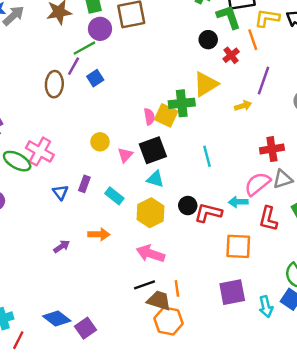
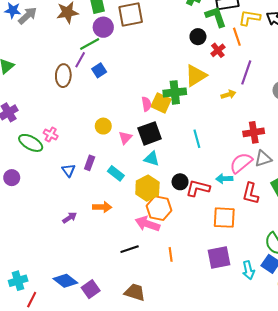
pink cross: (40, 151) -> (51, 134), size x0.6
black line: (144, 285) -> (130, 249), moved
brown trapezoid: (159, 300) -> (135, 292), moved
orange hexagon: (169, 321) -> (159, 208), moved

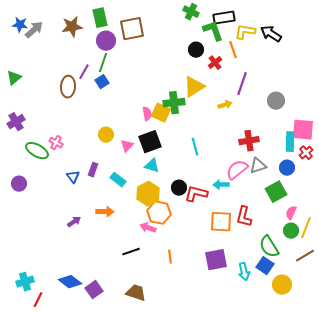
green line: (90, 44) -> (103, 63), moved, turned -42
red L-shape: (251, 193) -> (244, 217), moved
pink arrow: (147, 224) -> (148, 228), size x0.7

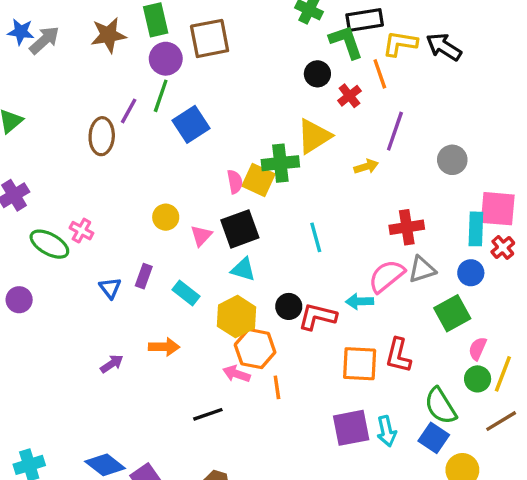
blue square: (102, 82) -> (191, 124), moved, size x1.5
orange line: (170, 257) -> (277, 387), moved
cyan arrow: (244, 272) -> (387, 431), moved

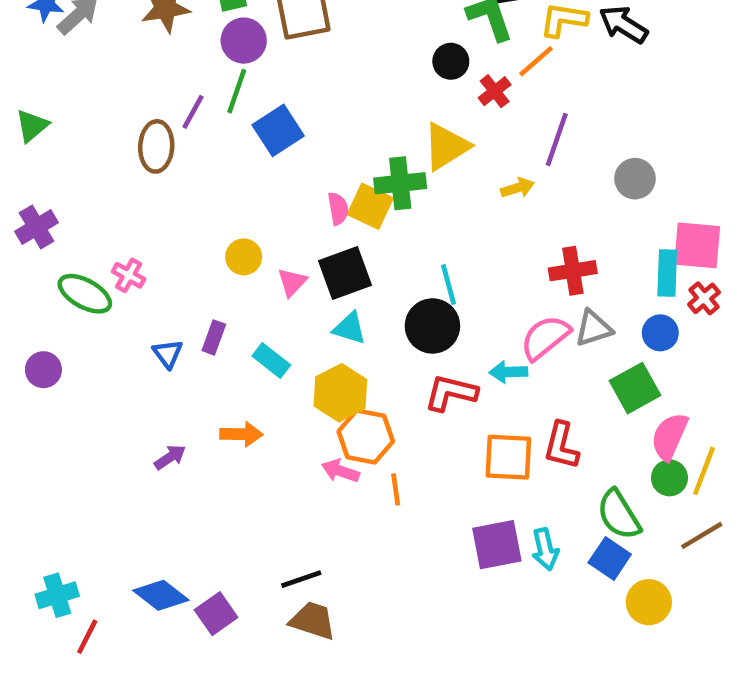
orange line: (380, 74) -> (536, 61), turned 68
black circle: (289, 306) -> (432, 326), moved, size x1.5
pink semicircle: (478, 349) -> (669, 436), size x1.5
black line: (208, 414) -> (301, 579), moved

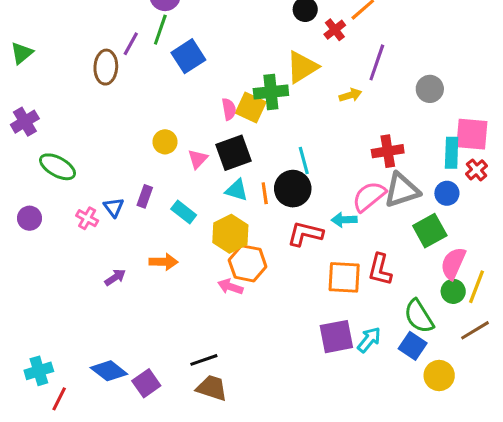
pink cross: (129, 275) -> (87, 218), moved
gray triangle: (594, 328) -> (402, 190), size x1.4
orange line: (396, 489) -> (265, 193), moved
cyan arrow: (545, 549) -> (369, 340), turned -128

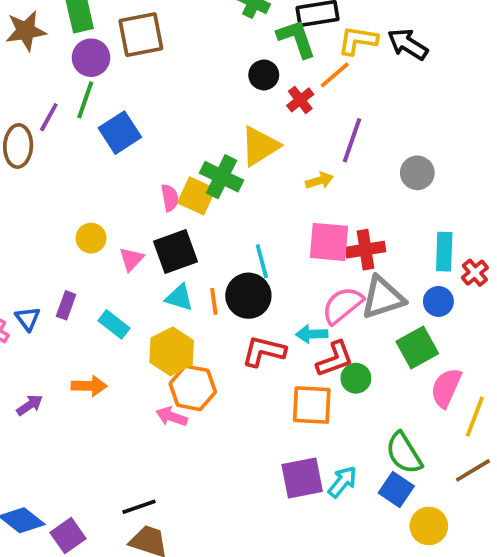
green cross: (271, 92) -> (222, 177), turned 32
pink square: (472, 134) -> (329, 242), moved
red L-shape: (380, 270) -> (335, 359), moved, turned -124
green circle: (453, 291) -> (356, 378), moved

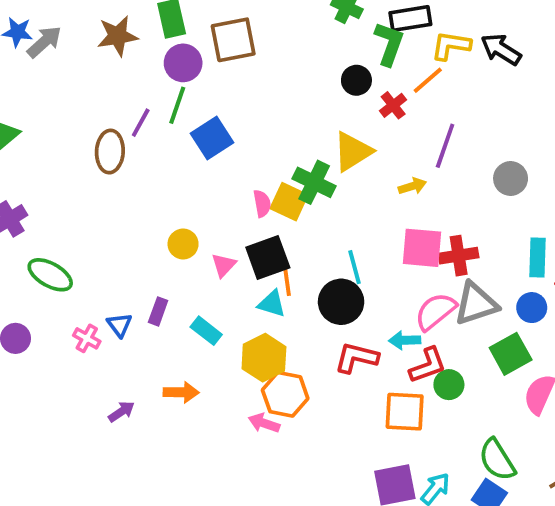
green L-shape: (296, 38) -> (389, 44), turned 39
orange line: (214, 301) -> (287, 283), moved

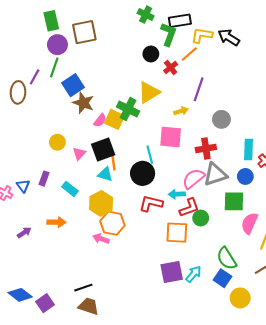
brown star: (118, 36) -> (83, 103), moved, turned 30
gray circle: (511, 178) -> (221, 119), moved
pink semicircle: (262, 204) -> (100, 120), turned 48
pink square: (422, 248) -> (171, 137), moved
green square: (511, 354) -> (234, 201), turned 30

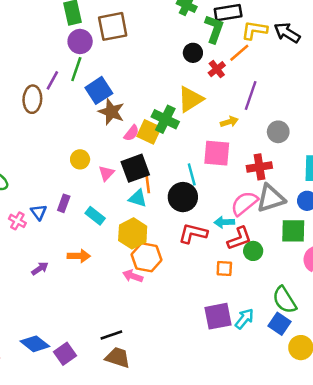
orange square: (177, 233) -> (224, 269), size x0.6

